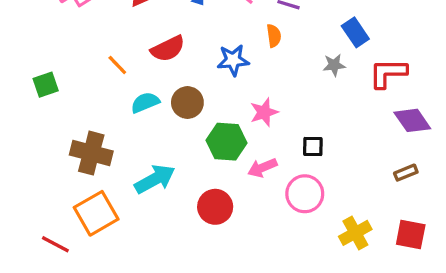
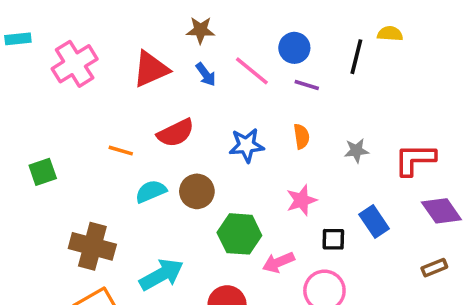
blue rectangle: (355, 32) -> (374, 222), moved
orange semicircle: (274, 36) -> (301, 136), moved
orange line: (117, 65) -> (121, 151), turned -30
pink star: (264, 112) -> (301, 200), moved

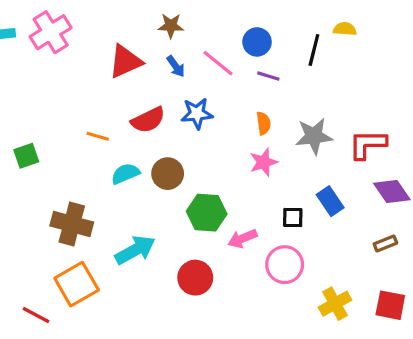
pink cross: (75, 64) -> (51, 32), moved
blue star: (247, 145) -> (197, 113), moved
gray star: (356, 151) -> (314, 136), size x1.6
pink star: (301, 200) -> (264, 162), moved

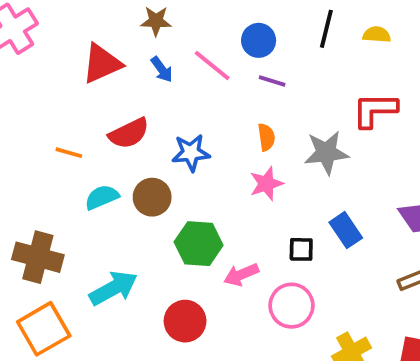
yellow semicircle: (345, 29) -> (377, 35), moved
black line: (314, 50) -> (326, 29), moved
blue star: (197, 113) -> (191, 153), moved
red L-shape: (368, 144) -> (375, 110), moved

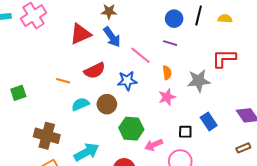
blue circle: (259, 40) -> (174, 19), moved
pink line: (212, 66) -> (140, 55), moved
blue arrow: (162, 69) -> (112, 37), size x1.5

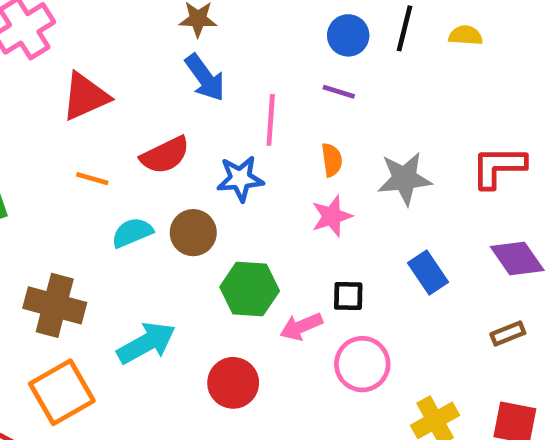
red triangle: (80, 34) -> (85, 96), moved
pink line: (140, 55) -> (271, 120), turned 55
red L-shape: (224, 58) -> (498, 167), moved
black square: (185, 132) -> (348, 296), moved

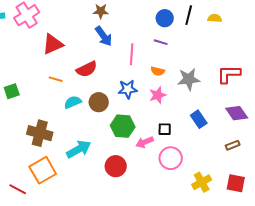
orange semicircle: (332, 160) -> (158, 71), turned 112
blue star: (240, 179) -> (128, 89), moved

